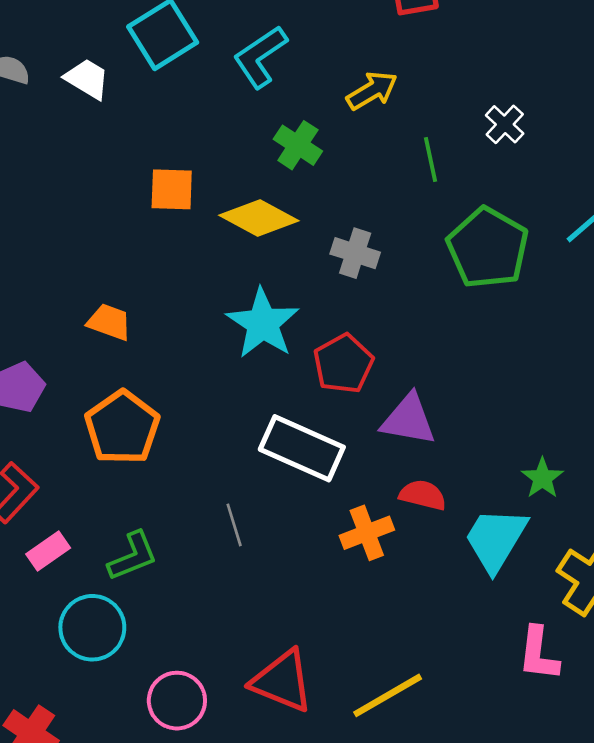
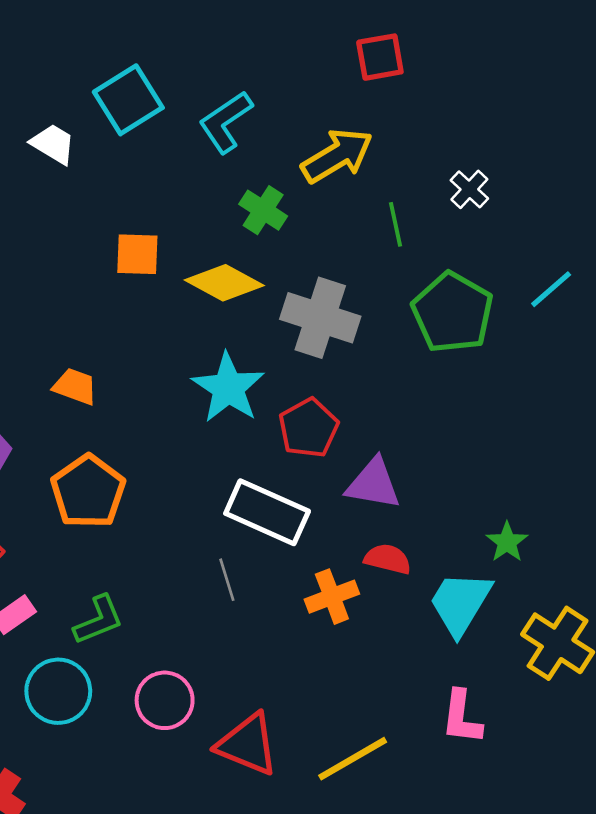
yellow arrow: (372, 91) -> (337, 156), size x1.4
gray cross: (355, 253) -> (320, 318), size x1.6
gray line: (234, 525) -> (227, 580), moved
pink L-shape: (539, 654) -> (462, 717), moved
pink circle: (177, 701) -> (165, 700), moved

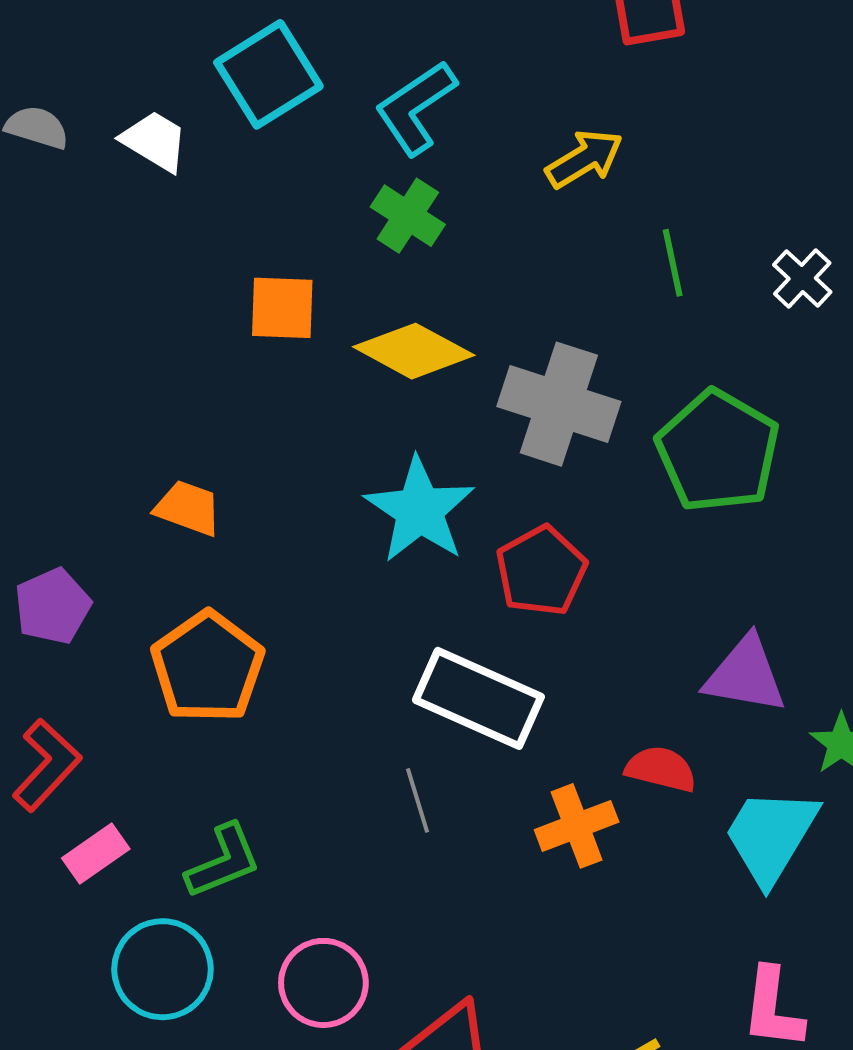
yellow arrow: (337, 156) -> (584, 159), size x0.7
white cross: (469, 189) -> (802, 278), moved
green cross: (263, 210) -> (408, 216), moved
green pentagon: (453, 313) -> (718, 451), moved
purple triangle: (373, 484) -> (745, 675), moved

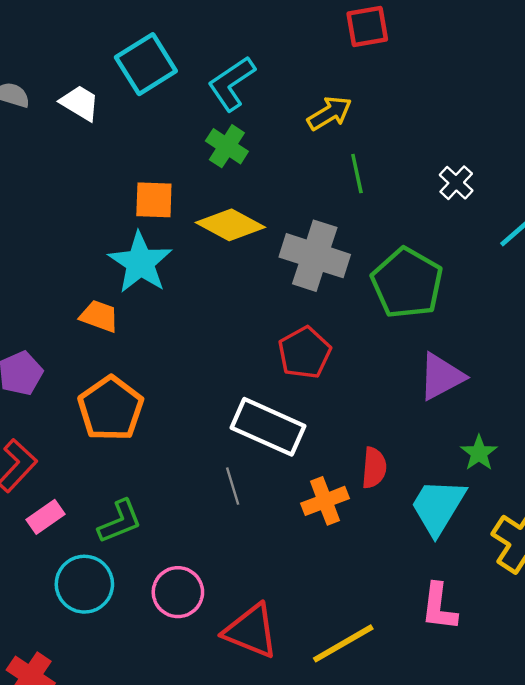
green line: (673, 263) -> (357, 174), moved
cyan star: (420, 510) -> (140, 263), moved
purple triangle: (745, 675) -> (441, 377), moved, turned -38
red semicircle: (661, 769) -> (374, 468), turned 81

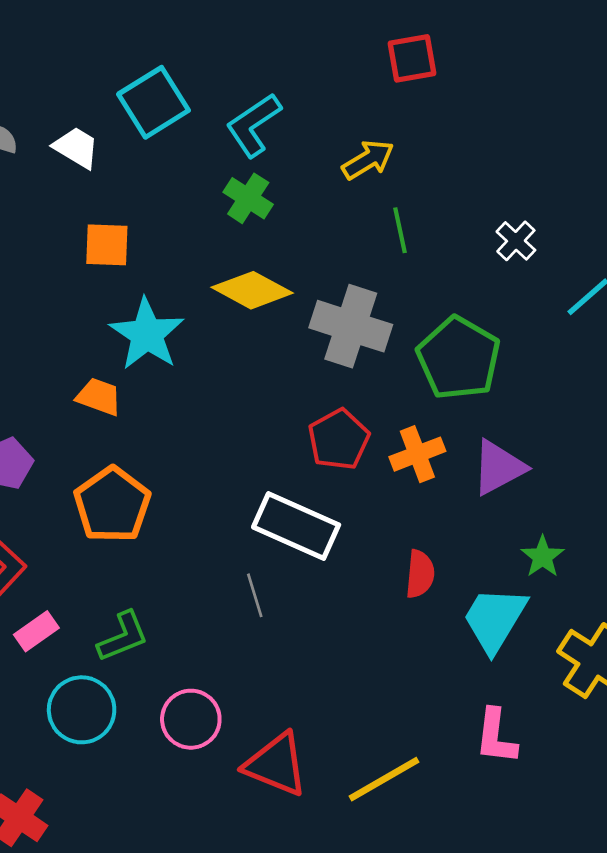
orange square: (154, 200) -> (107, 245), moved
orange cross: (325, 501) -> (417, 454), moved

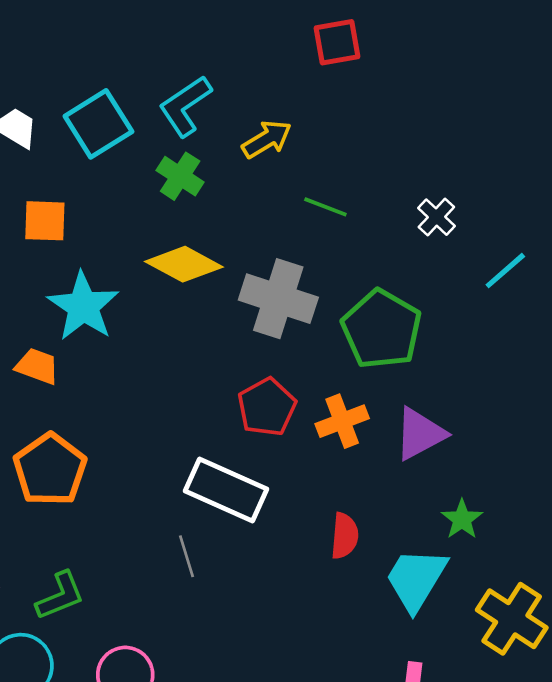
cyan square: (154, 102) -> (98, 124), moved
yellow arrow: (368, 160) -> (267, 139), moved
green line: (400, 230) -> (325, 207), turned -57

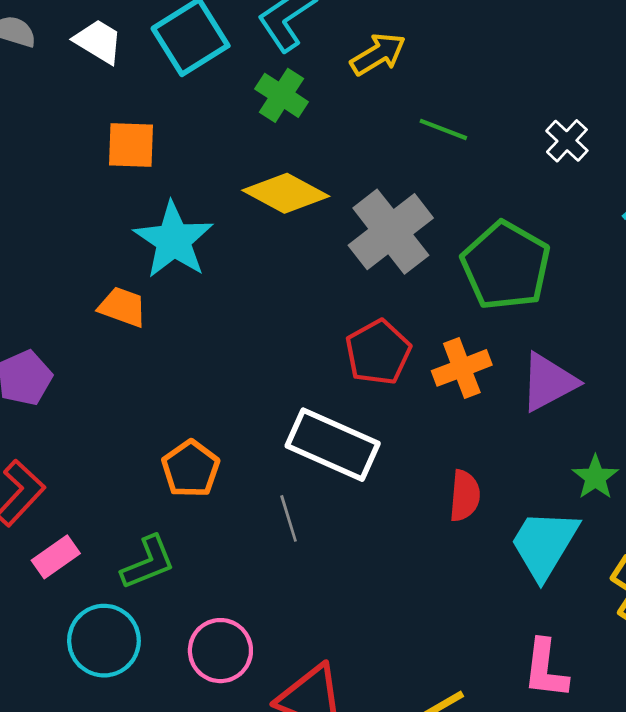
gray cross: (278, 299) -> (391, 232), turned 34
orange pentagon: (50, 470) -> (191, 469), moved, size x0.7

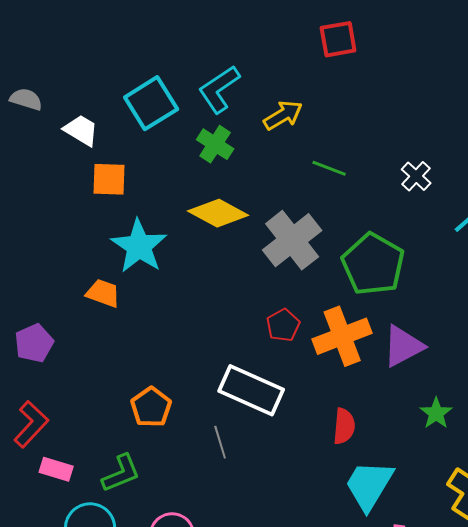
white trapezoid: (98, 41) -> (81, 130), moved
red pentagon: (378, 352) -> (283, 325), size x0.7
orange cross: (462, 368) -> (342, 336), size x1.4
cyan trapezoid: (544, 544) -> (369, 485), moved
pink rectangle: (56, 557) -> (56, 469), turned 52

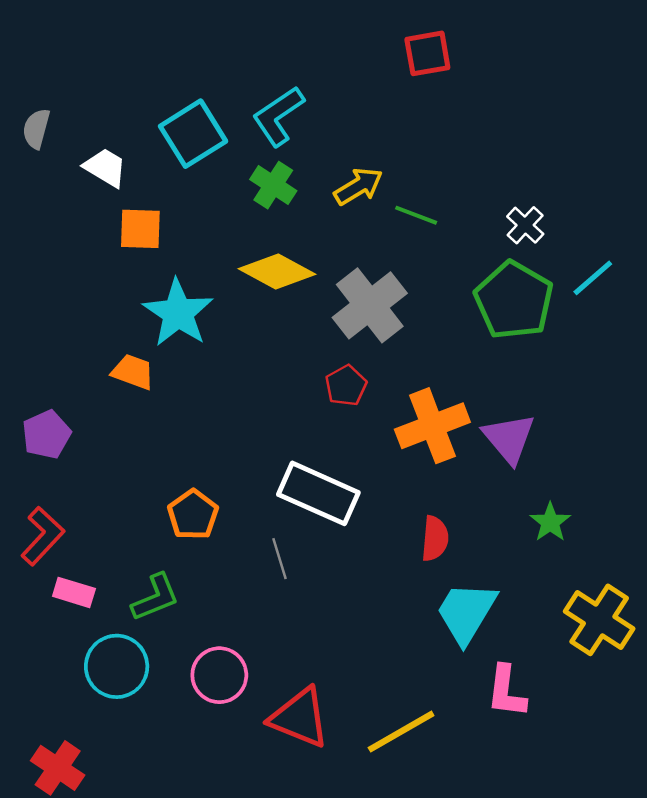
gray semicircle: (26, 99) -> (36, 129), turned -92
yellow arrow: (283, 115) -> (358, 186), moved
green pentagon: (373, 264) -> (514, 300), moved
red pentagon: (283, 325) -> (346, 386), moved
purple triangle: (403, 346) -> (509, 438), turned -42

